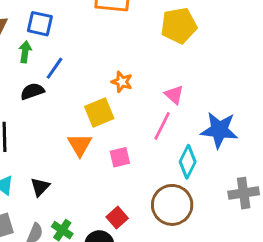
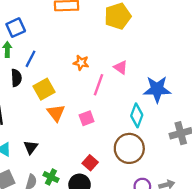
blue square: (40, 24) -> (16, 28), turned -30
black semicircle: (32, 91) -> (16, 78), turned 114
yellow square: (99, 113) -> (44, 89), moved
pink line: (162, 126) -> (99, 85), moved

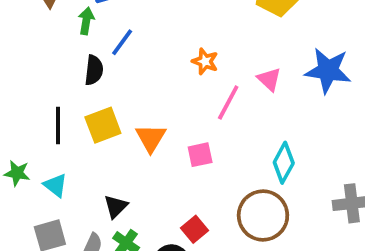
yellow square: (44, 89) -> (103, 125), moved
blue star: (157, 89) -> (328, 70), moved
black triangle: (31, 147) -> (116, 207), moved

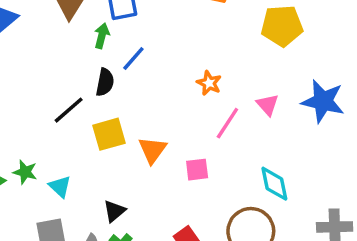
black line: (58, 126) -> (69, 110), moved, turned 44
cyan diamond: (284, 163) -> (274, 184), turned -45

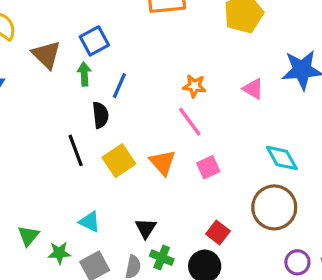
black line: (69, 110) -> (76, 150), turned -52
pink line: (227, 123) -> (190, 122), moved, turned -52
green star: (25, 172) -> (59, 253), moved

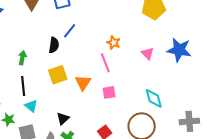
green arrow: (84, 74) -> (22, 58), moved
black line: (76, 150) -> (23, 86), moved

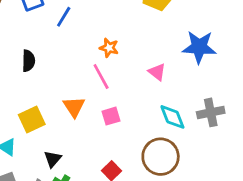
blue line: (70, 31) -> (64, 17), moved
pink triangle: (148, 53) -> (157, 72), moved
yellow square: (58, 75) -> (32, 120), moved
gray cross: (189, 121) -> (211, 112), moved

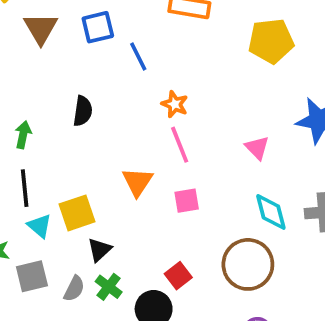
blue line: (64, 17) -> (138, 56), turned -65
orange star: (109, 48) -> (175, 104), moved
yellow square: (32, 120) -> (77, 213), moved

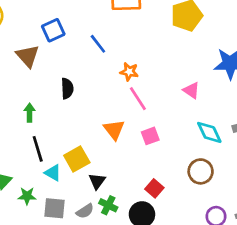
blue square: (98, 27) -> (53, 30), moved
brown triangle: (41, 28) -> (28, 56), moved
brown circle: (248, 264) -> (201, 171), size x0.7
gray square: (32, 276) -> (54, 208), turned 30
gray semicircle: (74, 289) -> (85, 211), turned 42

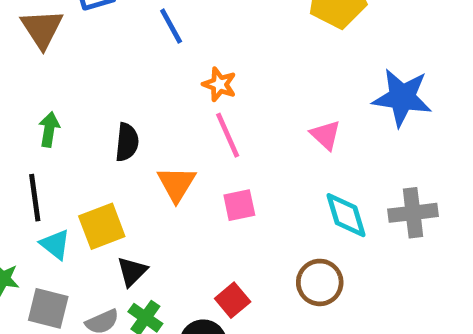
black semicircle: (67, 88) -> (127, 142), moved
green arrow: (30, 113) -> (49, 129), moved

